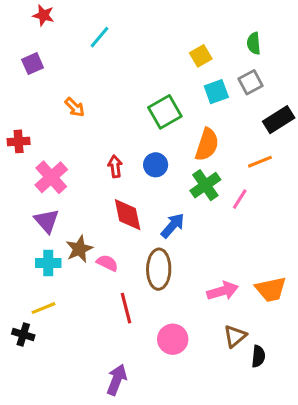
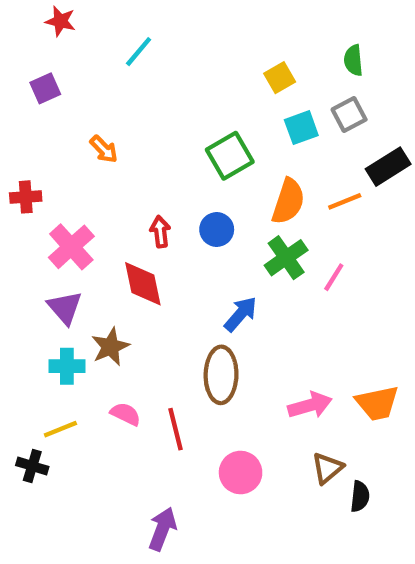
orange line: (260, 162) -> (345, 201), moved
red diamond: (128, 215) -> (143, 284), moved
pink semicircle: (107, 263) -> (126, 414), moved

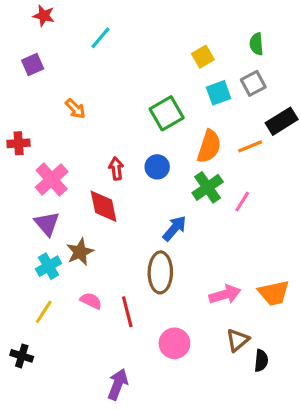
cyan cross: (67, 366) -> (48, 266), turned -30
yellow line: (60, 429) -> (44, 312), turned -35
black cross: (32, 466) -> (22, 356), moved

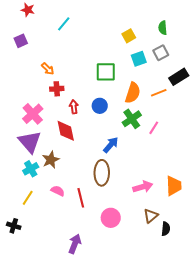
green square: (167, 113) -> (106, 72), turned 30
red cross: (19, 143) -> (57, 89), moved
purple triangle: (47, 224) -> (30, 142), size x1.4
orange trapezoid: (274, 293) -> (174, 186), turned -80

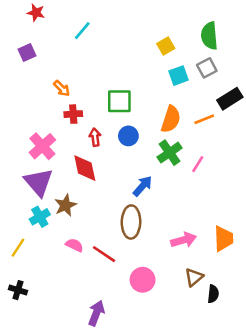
green semicircle: (163, 28) -> (209, 36), size x1.5
green square: (106, 72) -> (119, 101), moved
yellow line: (28, 198) -> (18, 248), moved
red line: (81, 198) -> (104, 254), turned -42

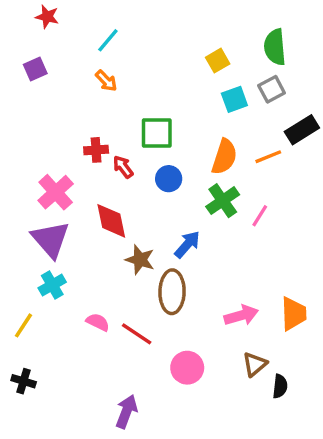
orange arrow: (62, 88) -> (106, 81), moved
red arrow: (95, 137) -> (123, 167), moved, turned -30
brown star: (66, 205) -> (140, 260), moved, turned -30

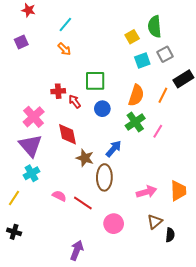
green semicircle: (275, 47) -> (155, 27), moved
orange line: (268, 157) -> (163, 95), turned -42

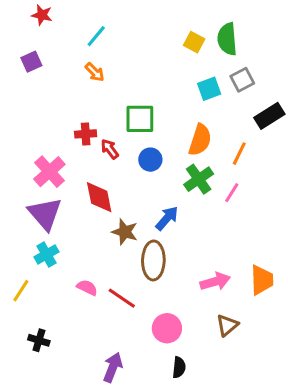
yellow square: (132, 37) -> (194, 42), moved, turned -32
orange line: (163, 95) -> (239, 154), moved
black cross: (14, 232) -> (39, 340), moved
black semicircle: (170, 235) -> (179, 367), moved

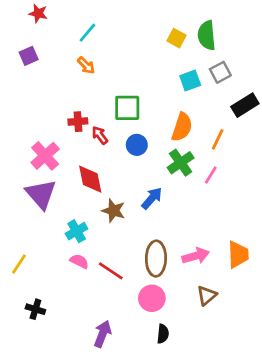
cyan cross: (46, 254) -> (77, 231), moved
brown ellipse: (153, 260) -> (156, 259), moved

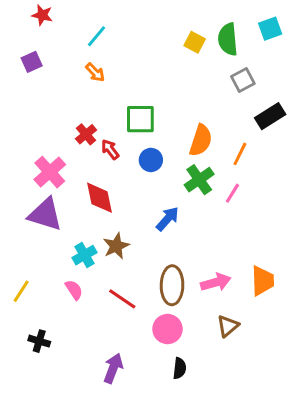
cyan square: (190, 80) -> (270, 29), moved
red cross: (78, 122) -> (86, 134), turned -36
purple triangle: (41, 194) -> (45, 214), turned -32
brown star: (114, 211) -> (116, 246), moved, turned 30
pink semicircle: (79, 261) -> (74, 290), moved, turned 30

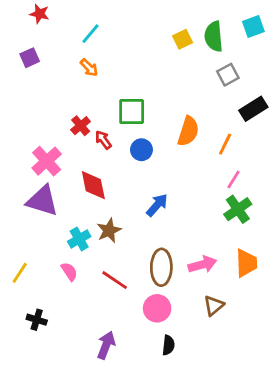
yellow square: (195, 42) -> (183, 39), turned 36
green cross: (199, 180) -> (238, 209), moved
pink line: (232, 193) -> (234, 179), moved

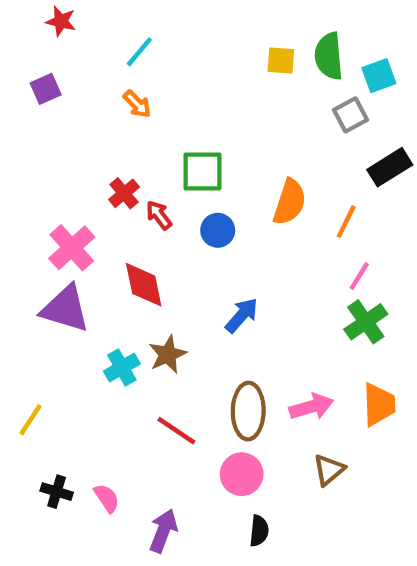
cyan square: (253, 27) -> (379, 76), moved
yellow square: (183, 39) -> (281, 60), turned 30
pink semicircle: (69, 272) -> (107, 498), moved

